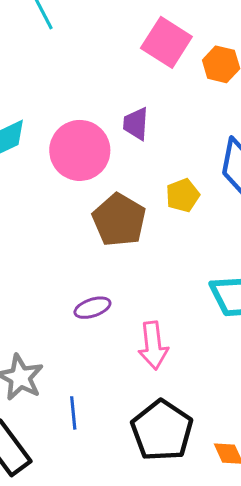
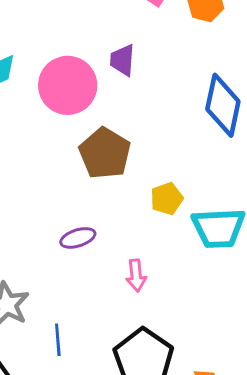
yellow pentagon: (183, 195) -> (167, 199), moved
pink arrow: (153, 346) -> (136, 275), size x0.7

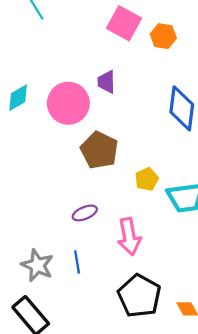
pink arrow: (136, 275) -> (129, 237), size x1.6
blue line: (58, 340) -> (77, 262), moved

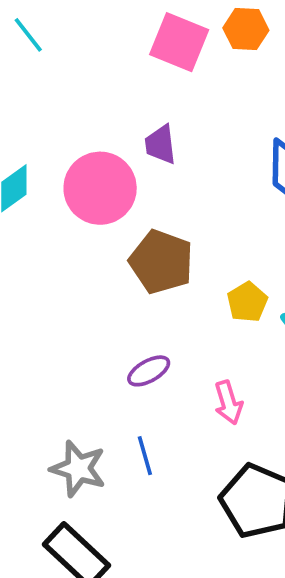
orange hexagon: (163, 36) -> (246, 29), moved
pink arrow: (129, 237) -> (228, 403), size x0.7

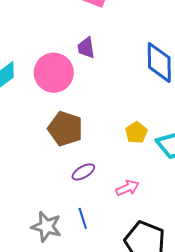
brown pentagon: (161, 262) -> (65, 129), moved
pink arrow: (228, 403) -> (127, 188), turned -95

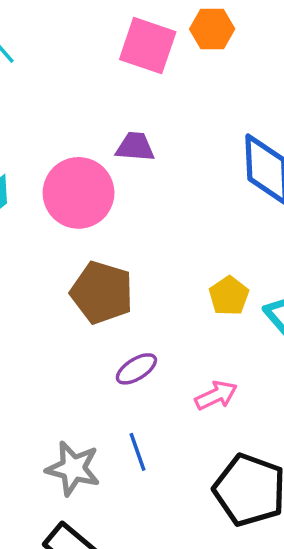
purple trapezoid: (86, 48) -> (135, 147), turned 105

